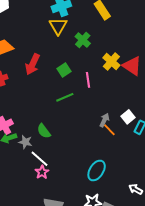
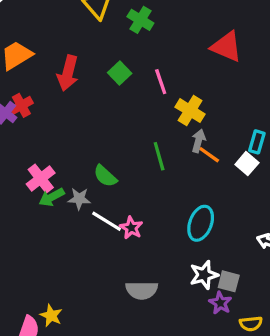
yellow cross: (111, 61) -> (190, 111), moved
green line: (65, 97) -> (159, 156), moved, turned -72
white square: (128, 117) -> (247, 164), moved
pink star: (42, 172) -> (131, 228), moved

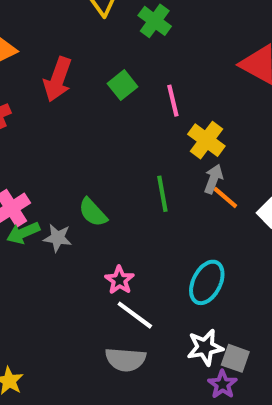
white line: (107, 221) -> (135, 315), moved

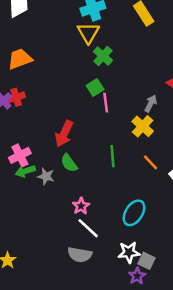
green cross: (155, 21) -> (103, 56), moved
red arrow: (58, 79) -> (64, 134), moved
pink line: (173, 101) -> (106, 103), moved
gray arrow: (214, 179) -> (151, 103), moved

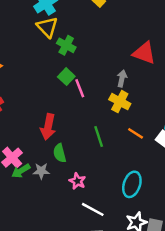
green semicircle: (69, 163) -> (60, 153), turned 36
pink star: (81, 206) -> (77, 181), moved

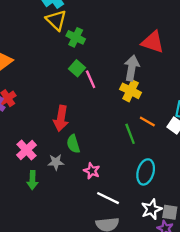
gray arrow: (122, 78) -> (132, 68), size x1.5
green line: (99, 137) -> (130, 134), moved
green arrow: (21, 171) -> (32, 180), moved, turned -54

